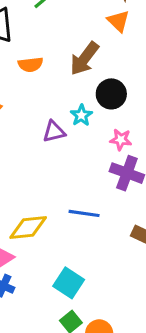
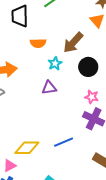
cyan star: (81, 115) -> (55, 63), moved
blue line: (84, 213) -> (64, 142), turned -36

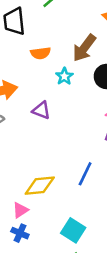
purple triangle: (49, 88) -> (41, 110), moved, turned 35
blue line: (64, 142) -> (85, 174), turned -36

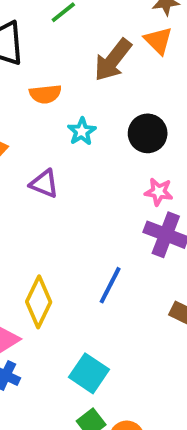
brown arrow: (84, 48) -> (113, 60), moved
yellow diamond: (40, 186) -> (39, 302), turned -60

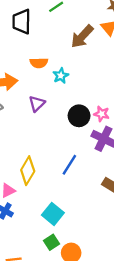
orange semicircle: (45, 94) -> (39, 63), moved
black circle: (148, 133) -> (79, 116), moved
purple triangle: (44, 184) -> (37, 104), turned 48

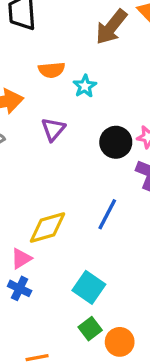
yellow diamond: (28, 171) -> (48, 227), turned 48

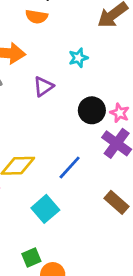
orange semicircle: (52, 70) -> (37, 17), moved
cyan square: (89, 287) -> (45, 209), moved

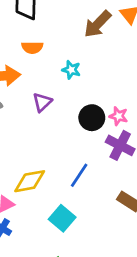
orange semicircle: (37, 17) -> (32, 47), moved
cyan star: (78, 58) -> (71, 70), turned -30

